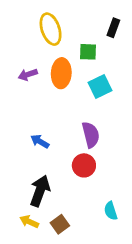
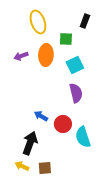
purple semicircle: (91, 135) -> (76, 93), moved
blue arrow: (40, 141) -> (41, 116), moved
cyan semicircle: (111, 211) -> (83, 137), moved, size x1.5
brown square: (60, 224) -> (45, 168), turned 32

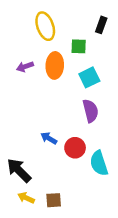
black arrow: (30, 143) -> (19, 170), moved, turned -65

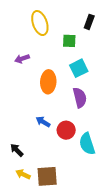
orange ellipse: (55, 65) -> (48, 82), moved
black arrow: (19, 170) -> (17, 150), size x0.6
brown square: (54, 200) -> (47, 176), size x1.5

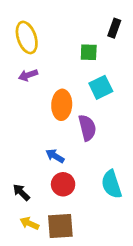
yellow ellipse: (40, 23) -> (27, 37), moved
purple semicircle: (80, 98) -> (87, 128), moved
red circle: (66, 130) -> (63, 184), moved

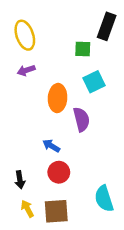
black rectangle: (114, 28) -> (107, 26), size x1.5
cyan semicircle: (112, 184) -> (104, 199), moved
black arrow: (21, 192) -> (20, 180), turned -144
yellow arrow: (29, 223) -> (27, 209), turned 36

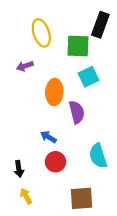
yellow ellipse: (25, 35) -> (41, 33), moved
green square: (83, 49) -> (78, 46), size x1.5
cyan semicircle: (104, 199) -> (98, 156), moved
brown square: (56, 211) -> (81, 198), moved

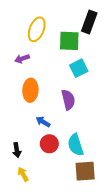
yellow ellipse: (41, 33) -> (37, 29), turned 40
orange ellipse: (54, 92) -> (30, 90), moved
cyan semicircle: (98, 156) -> (76, 145), moved
brown square: (81, 198) -> (85, 171), moved

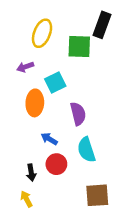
cyan square: (79, 68) -> (55, 82), moved
cyan semicircle: (76, 145) -> (86, 150), moved
black arrow: (17, 150) -> (31, 173), moved

